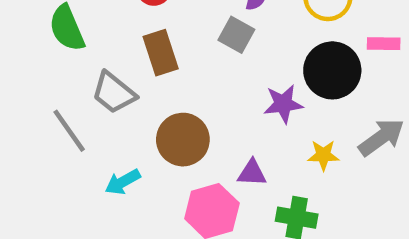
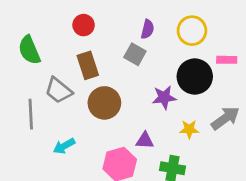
gray line: (69, 131) -> (31, 114), turned 32
brown circle: (183, 140) -> (104, 103), moved

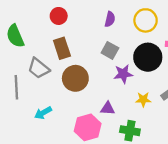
gray square: (135, 54) -> (110, 50), moved

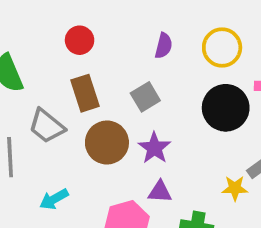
gray square: (110, 50) -> (145, 97), moved, turned 30
purple star: (123, 74) -> (154, 148), moved, turned -30
yellow star: (143, 99) -> (235, 188), moved

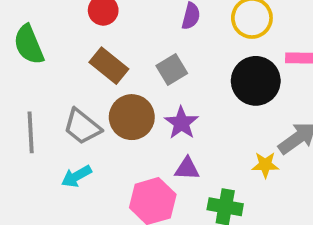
brown rectangle: (85, 93) -> (109, 66), turned -33
gray trapezoid: (47, 126) -> (82, 127), moved

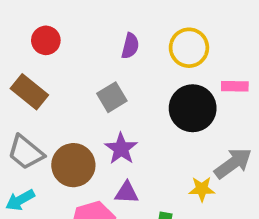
brown rectangle: (109, 66) -> (29, 92), moved
brown circle: (132, 117) -> (73, 165), moved

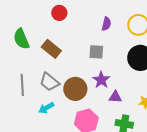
red circle: (46, 40) -> (59, 13), moved
gray square: (112, 97) -> (96, 52), turned 35
purple triangle: (127, 193) -> (115, 97), moved

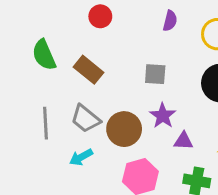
purple semicircle: (106, 24) -> (170, 21), moved

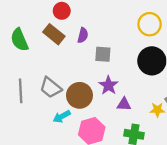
purple semicircle: (170, 21) -> (83, 35), moved
brown rectangle: (88, 70) -> (54, 34), moved
cyan arrow: (81, 157) -> (62, 116), moved

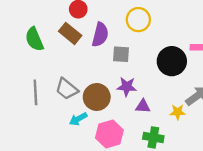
yellow circle: (150, 24) -> (138, 20), moved
purple semicircle: (83, 35) -> (100, 35), size x1.5
purple star: (108, 85) -> (127, 87), turned -30

